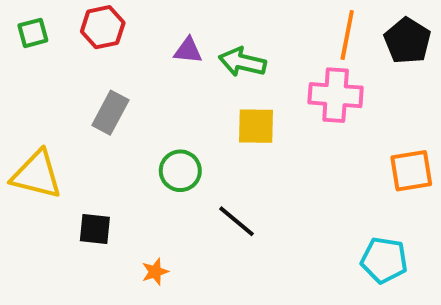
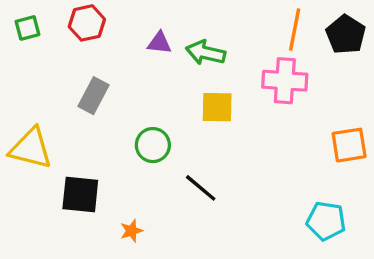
black square: (95, 229) -> (80, 195), size x1.4

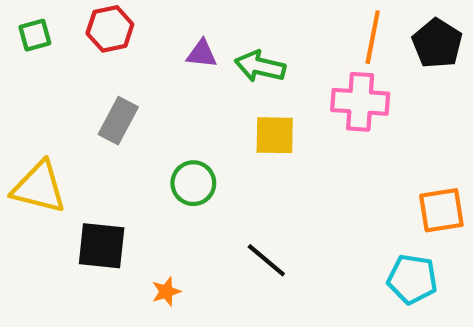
orange square: (349, 145) -> (441, 210), moved
black line: (201, 188) -> (266, 260), moved

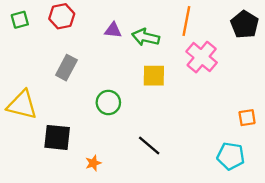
orange line: (373, 37) -> (186, 21), moved
pink cross: (360, 102) -> (202, 57), turned 36
orange square: (441, 210) -> (247, 118), size x0.7

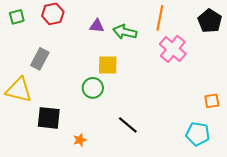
gray rectangle: (66, 68) -> (40, 59), moved
yellow square: (154, 76) -> (108, 65), moved

